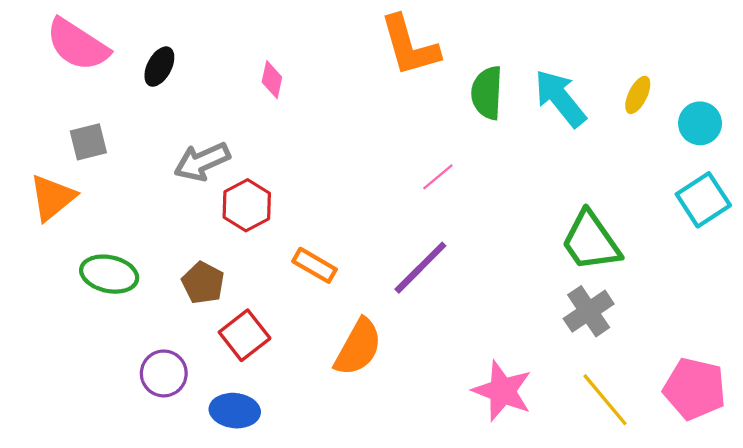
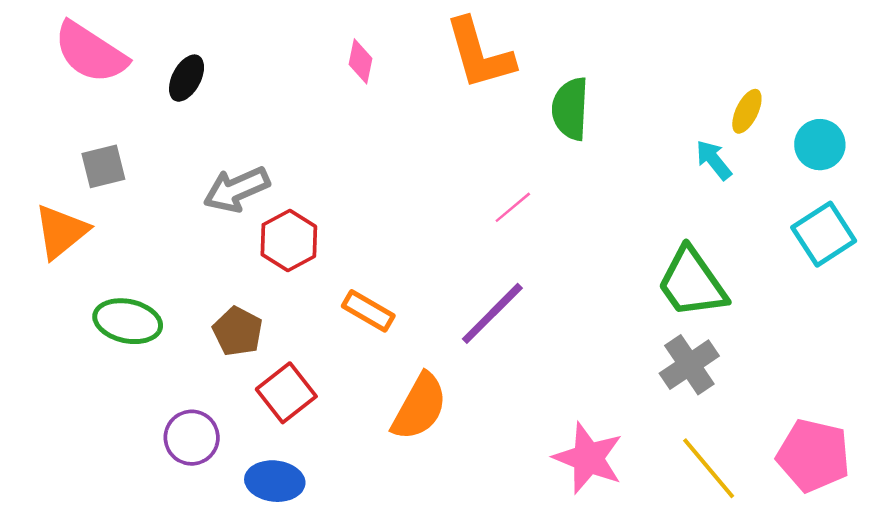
pink diamond: (272, 80) -> (361, 61), moved
cyan arrow: (560, 98) -> (714, 160), moved, size x0.6

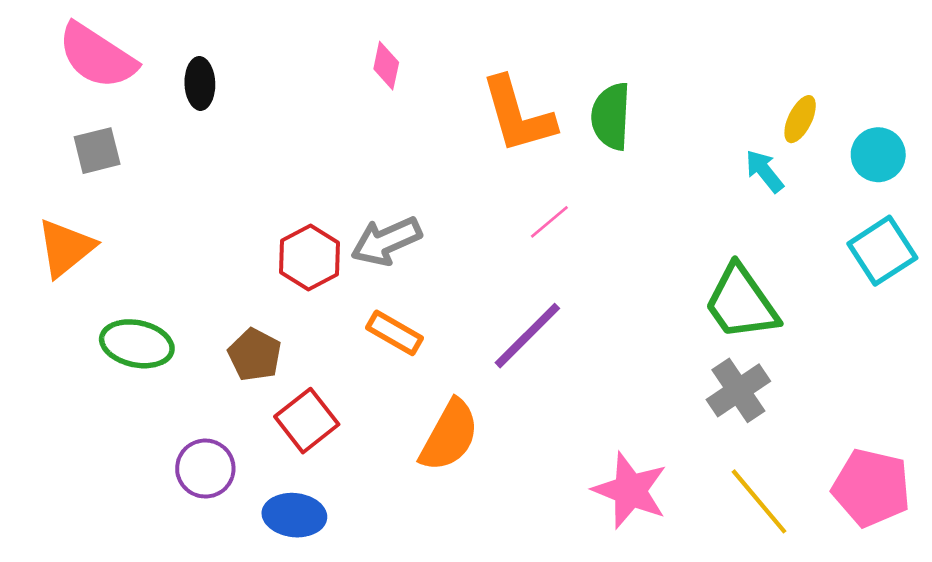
orange L-shape: (480, 54) -> (518, 115), moved
black ellipse: (187, 78) -> (200, 83), turned -30
gray square: (103, 166) -> (97, 151), moved
gray arrow: (236, 189) -> (386, 241), moved

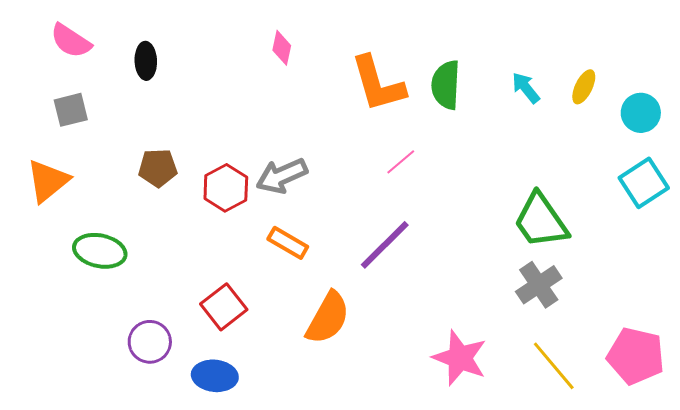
pink semicircle: (97, 56) -> (71, 41), size x0.7
cyan arrow: (764, 171) -> (526, 88), moved
brown pentagon: (255, 355) -> (158, 168), moved, turned -30

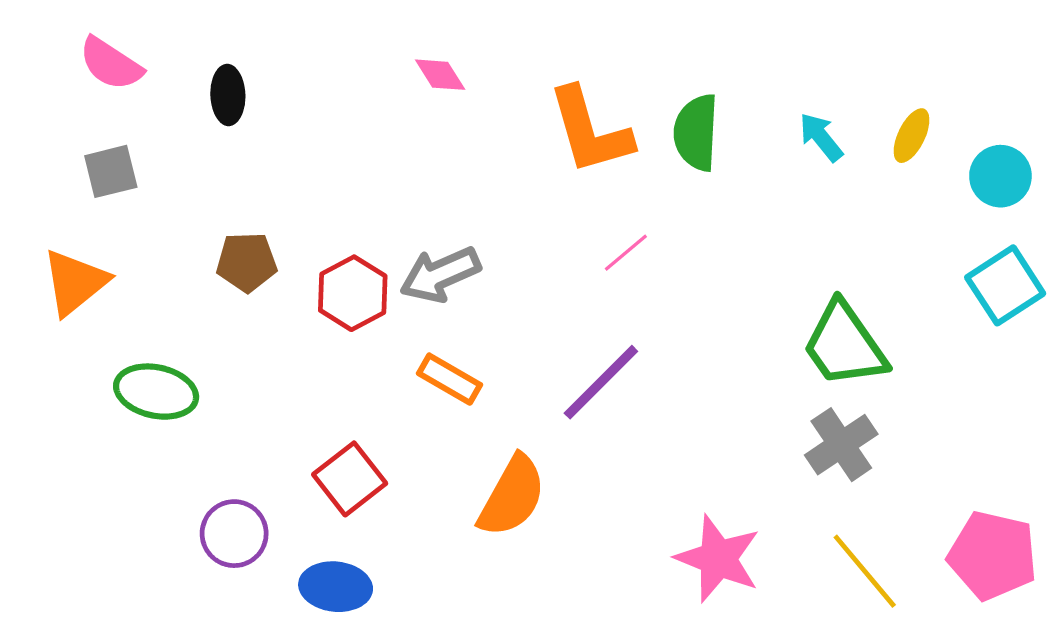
pink diamond: (282, 48) -> (440, 75), turned -44

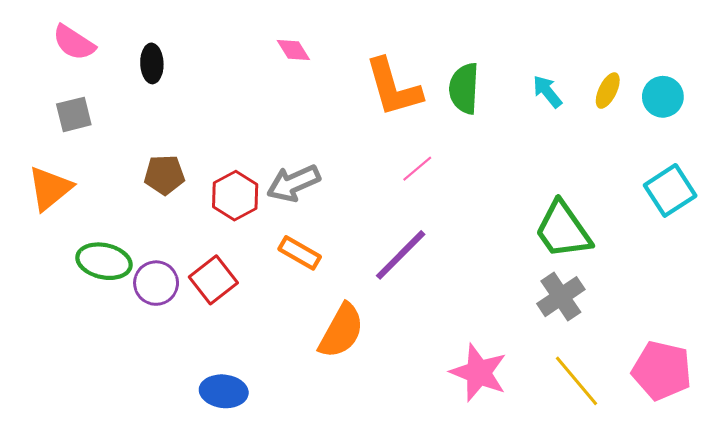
cyan circle: (1000, 176) -> (663, 97), moved
red square: (350, 479) -> (213, 280), moved
purple circle: (234, 534) -> (156, 283), moved

